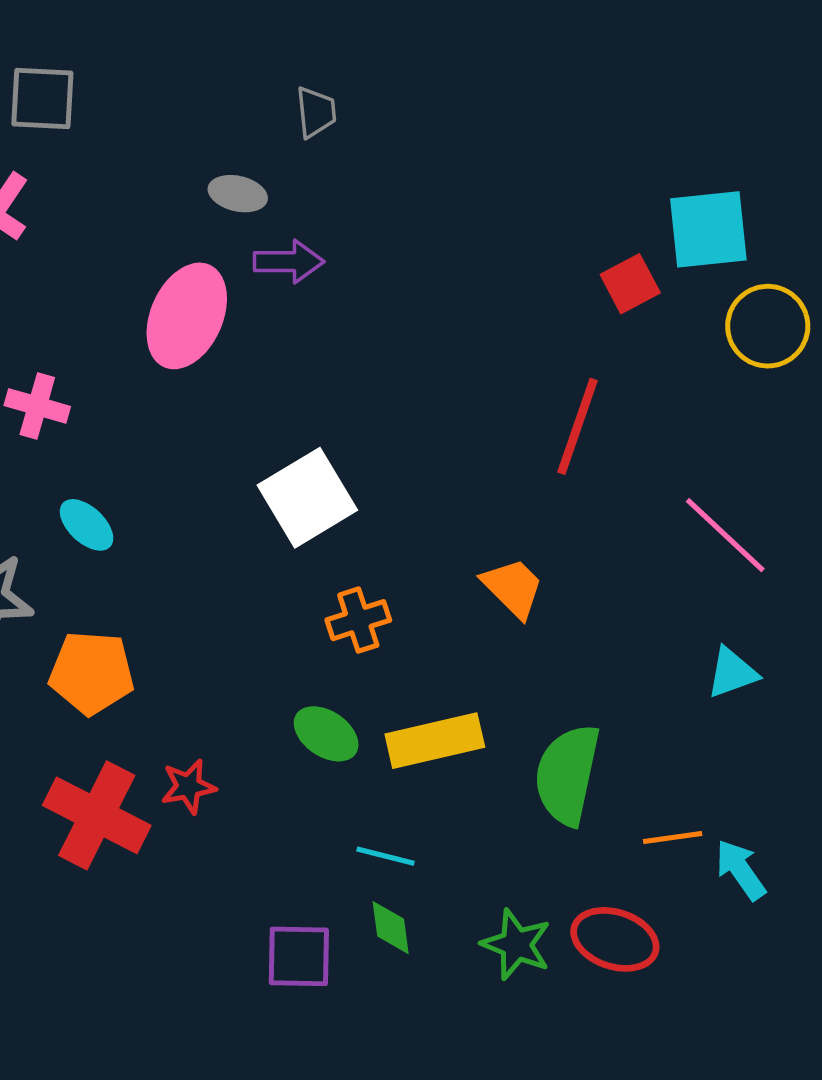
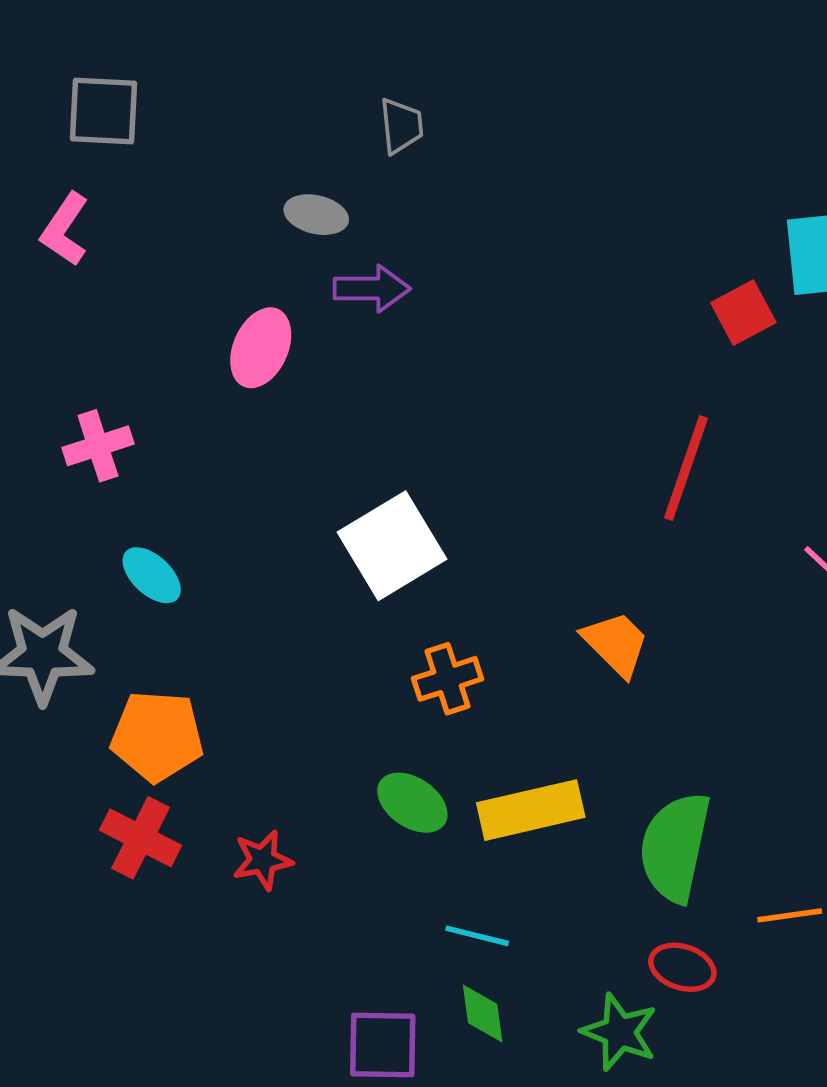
pink ellipse: (187, 316) -> (261, 348), size x0.7
pink cross: (37, 406) -> (98, 446), turned -34
red cross: (97, 815) -> (141, 838), moved, size x0.7
red ellipse: (615, 939) -> (682, 967), moved, size x0.7

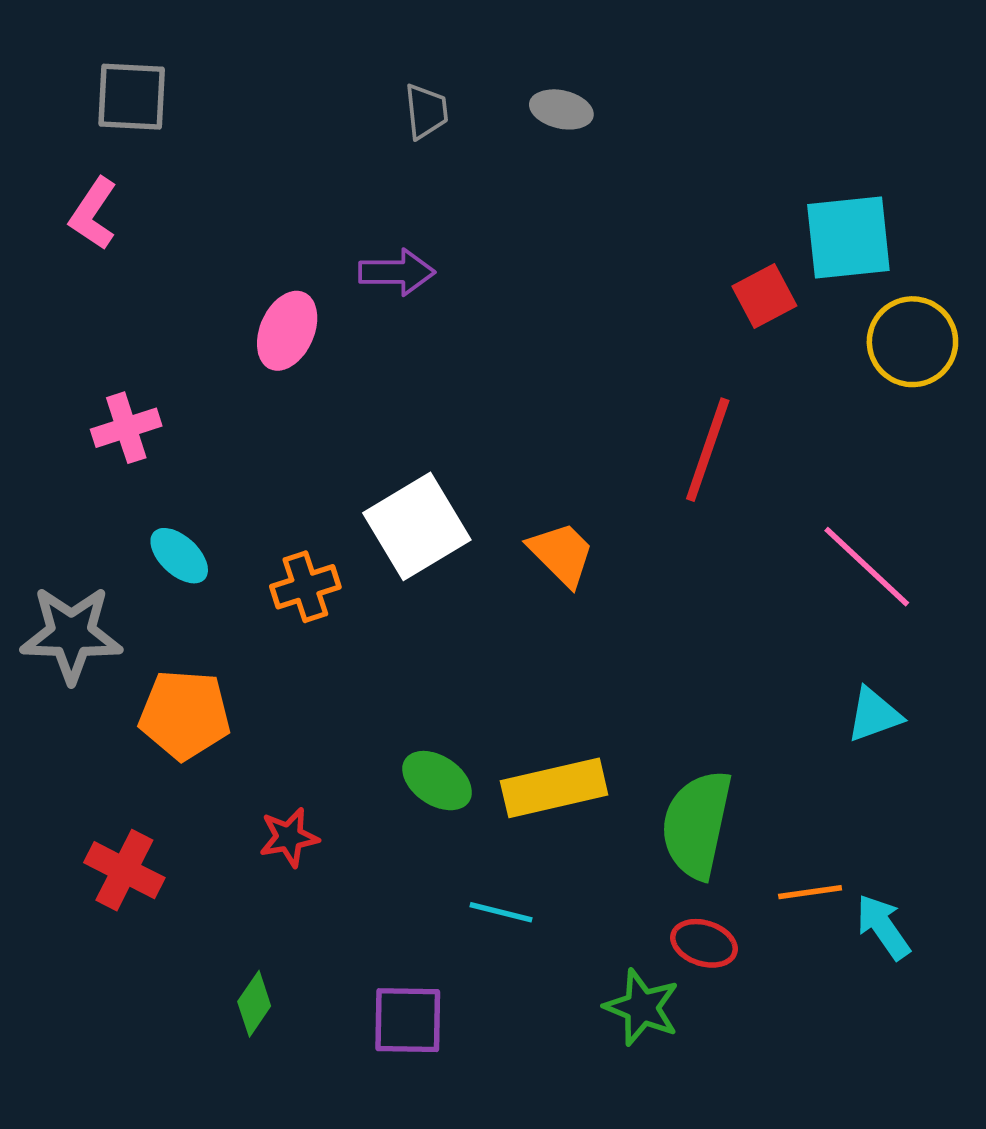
gray ellipse: (316, 215) -> (561, 109), moved
orange trapezoid: (616, 644) -> (561, 554), moved
orange cross: (448, 679) -> (305, 587), moved
red cross: (141, 838) -> (124, 870), moved
green diamond: (483, 1013) -> (254, 1004), moved, turned 42

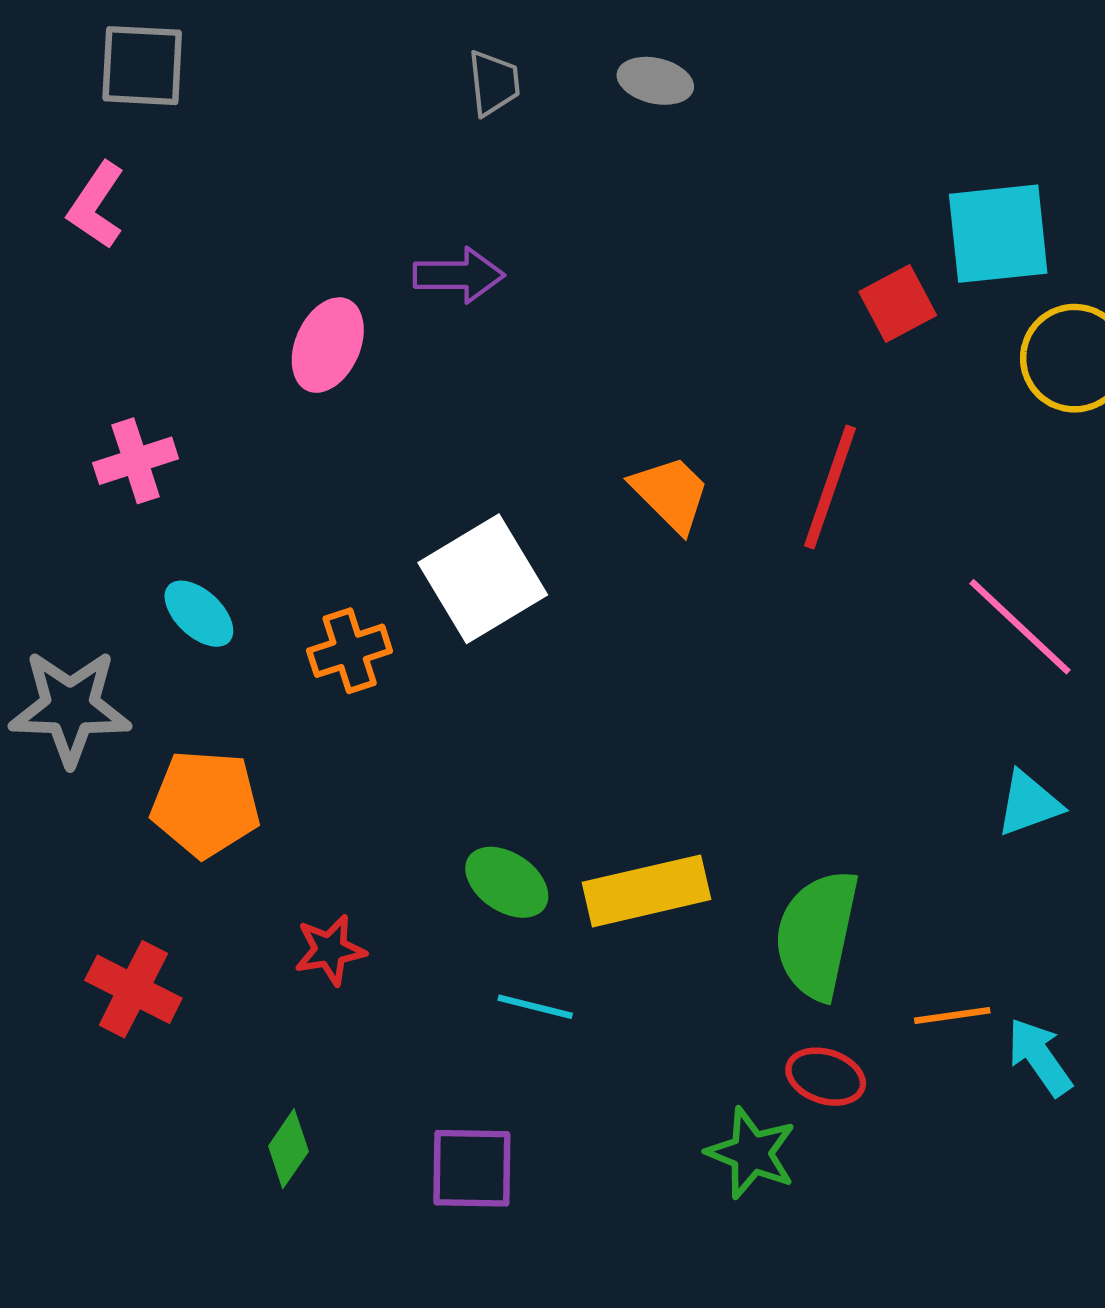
orange trapezoid: (561, 554) -> (671, 494), moved
cyan line: (501, 912) -> (535, 1007), moved

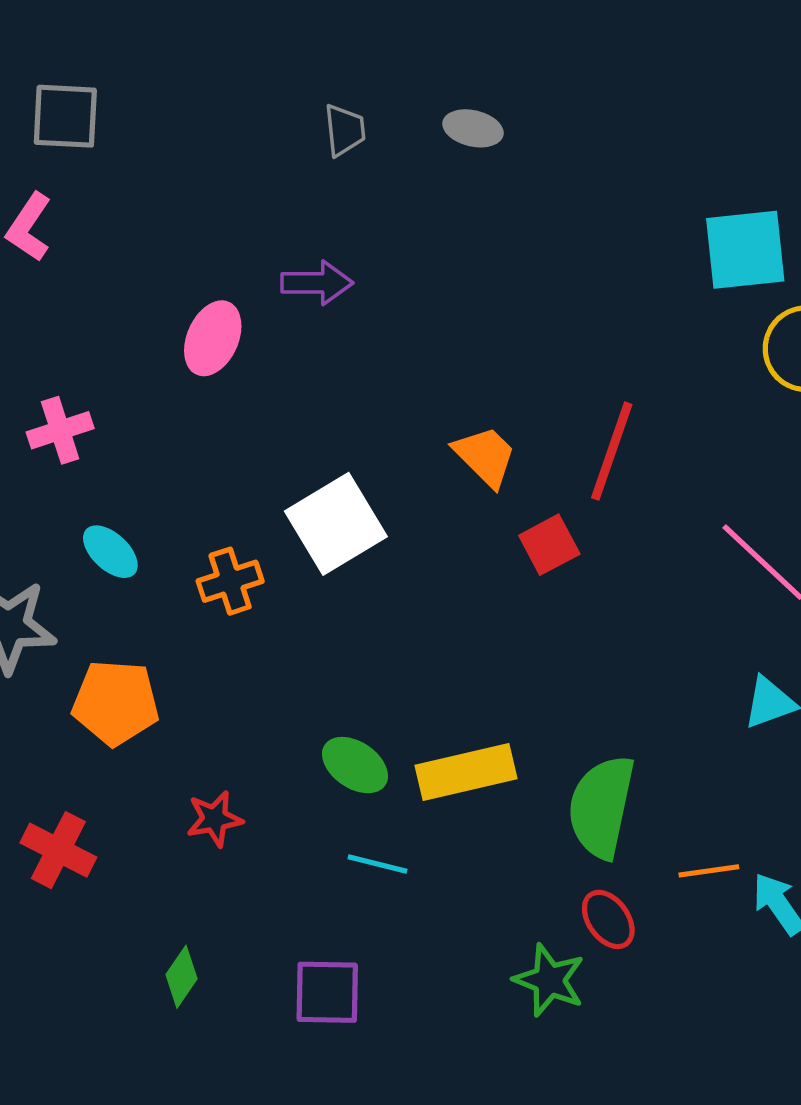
red square: (898, 304) -> (549, 545), moved
red ellipse: (826, 1077) -> (608, 919), turned 36

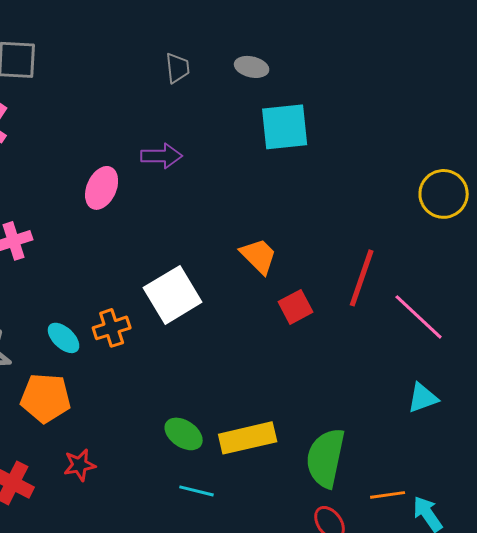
cyan square: (745, 250) -> (285, 127), moved
red line: (612, 451) -> (362, 278), moved
cyan ellipse: (110, 552) -> (64, 338), moved
red star: (214, 819) -> (80, 465), moved

